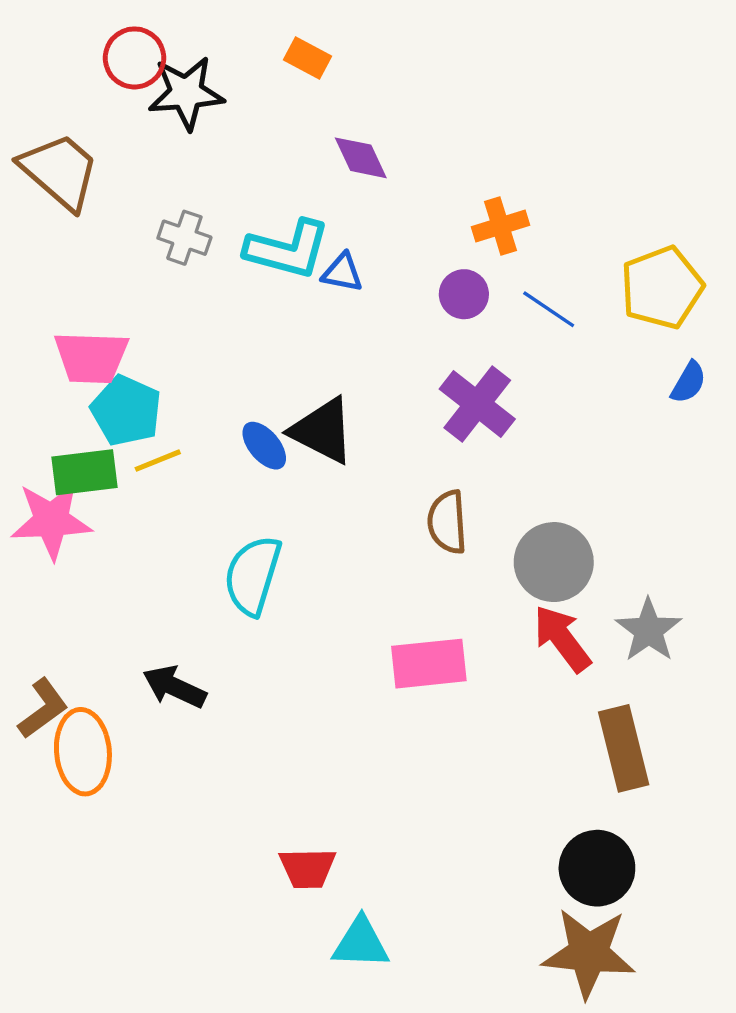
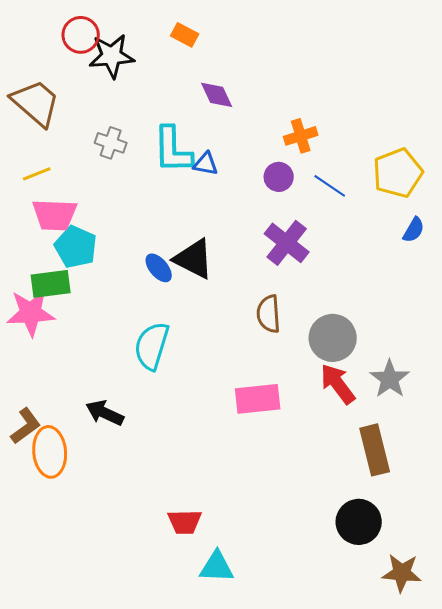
cyan L-shape: (288, 249) -> (173, 150), turned 74
yellow line: (158, 461) -> (37, 174), moved
brown star: (589, 953) -> (402, 573), moved, size x0.7

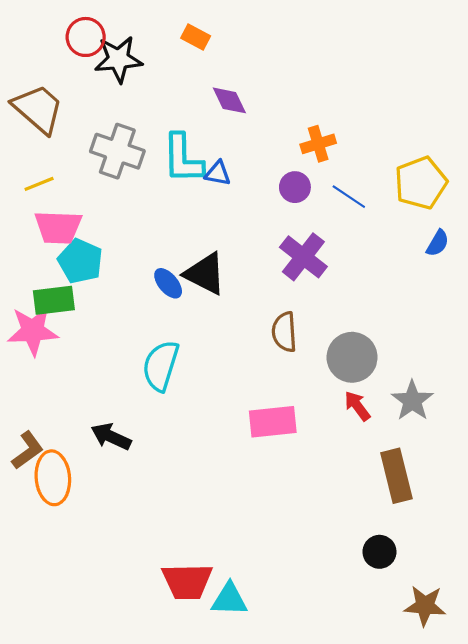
gray cross: (111, 143) -> (117, 151), size x1.6
red arrow: (338, 384) -> (357, 406), size x0.7
red trapezoid: (185, 522) -> (187, 581), moved, size x1.4
black circle: (359, 522) -> (379, 552), size x0.7

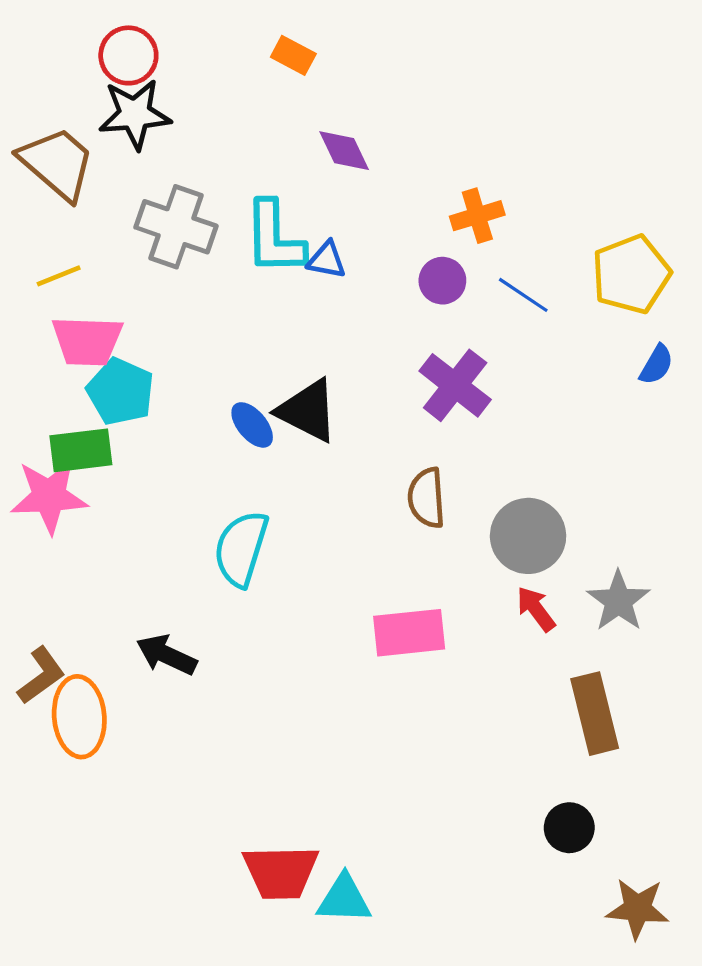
black star: (118, 59) -> (135, 114), moved

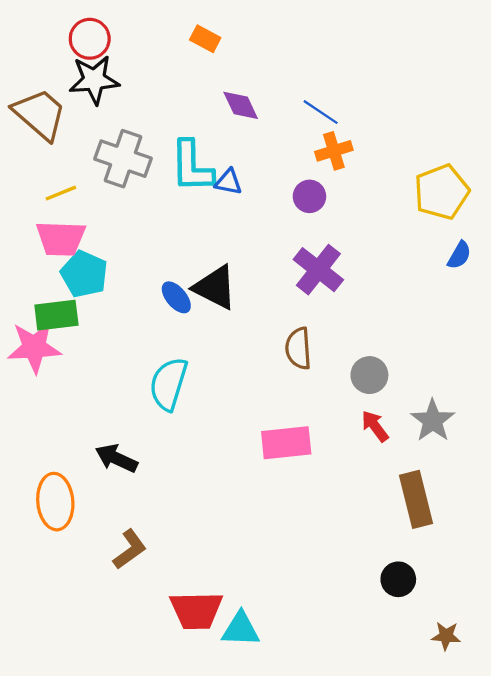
yellow line: (59, 276) -> (61, 193), moved
blue line: (523, 295) -> (321, 112), moved
gray circle: (528, 536) -> (369, 375), size x0.7
brown L-shape: (41, 675) -> (130, 549), moved
brown star: (637, 909) -> (446, 636), size x0.7

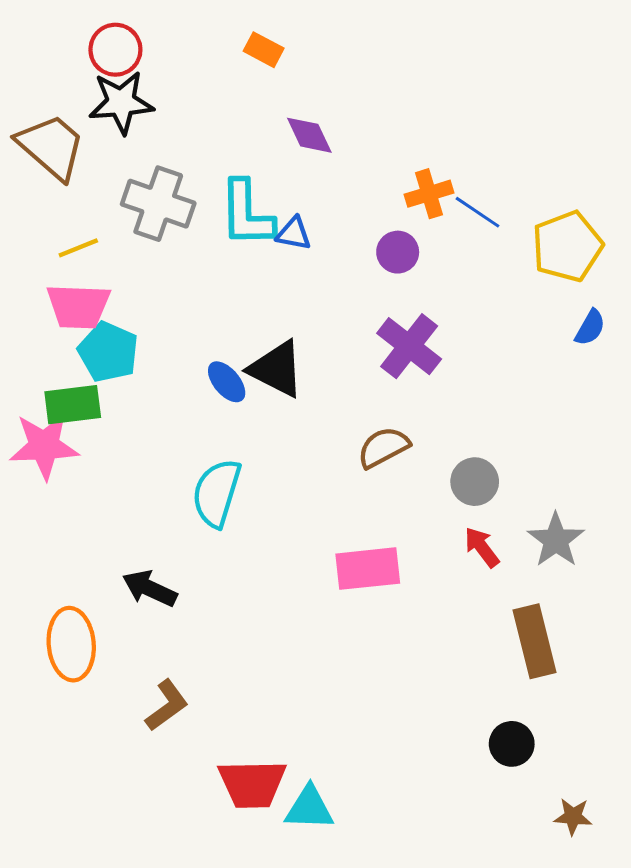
blue line: (321, 112) -> (477, 212), moved
brown semicircle: (298, 348) -> (383, 447), turned 66

